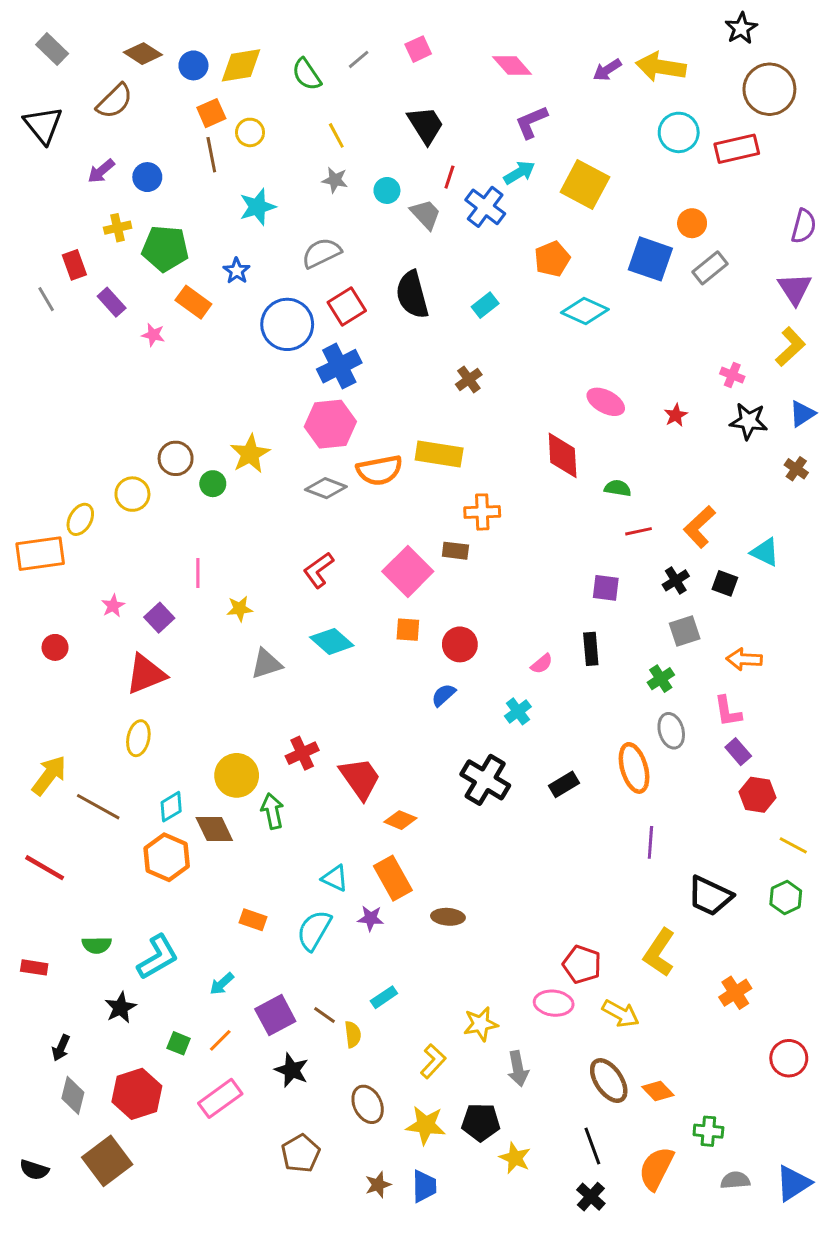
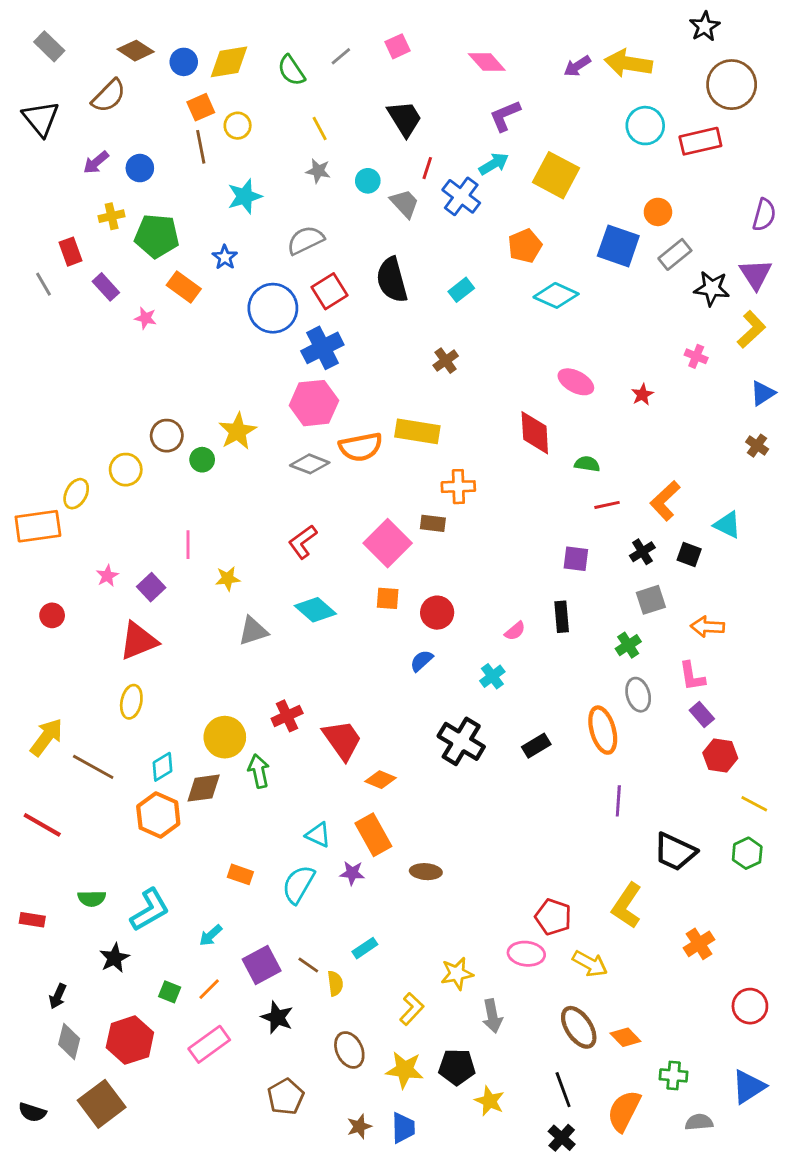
black star: (749, 421) -> (712, 288), moved
brown diamond: (214, 829) -> (204, 788), turned -72
blue triangle: (793, 1183) -> (749, 1087), moved

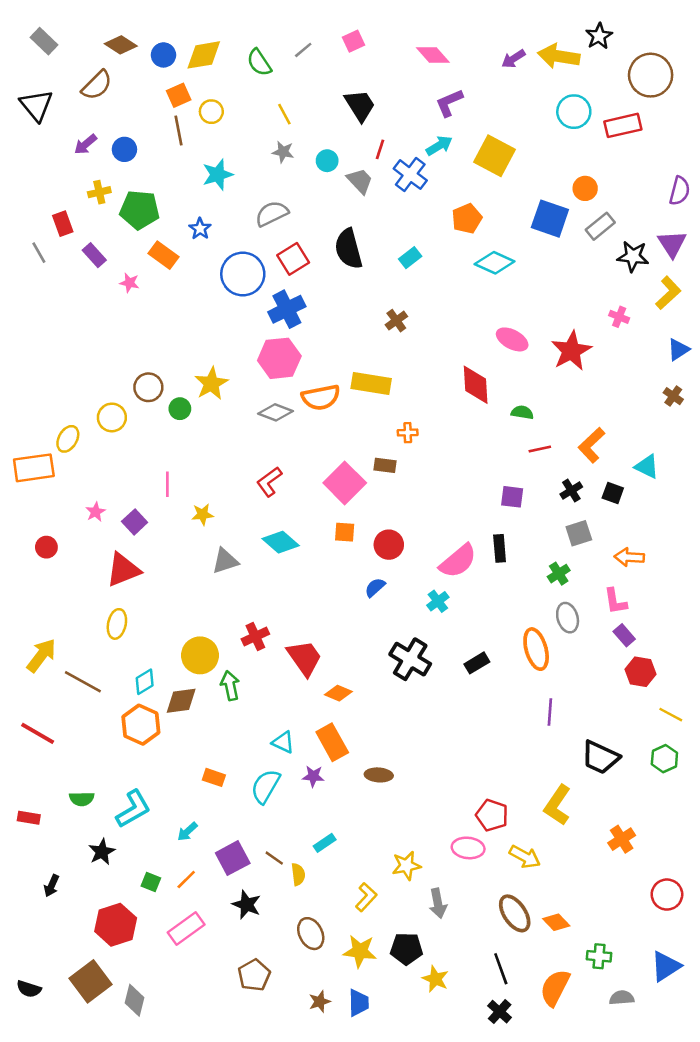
black star: (705, 26) -> (599, 36), moved
red star: (642, 395) -> (571, 351), size x2.0
orange cross: (458, 487) -> (408, 433), size x0.7
pink semicircle: (515, 631) -> (458, 561), size x2.0
gray diamond: (69, 1041) -> (135, 1000), moved

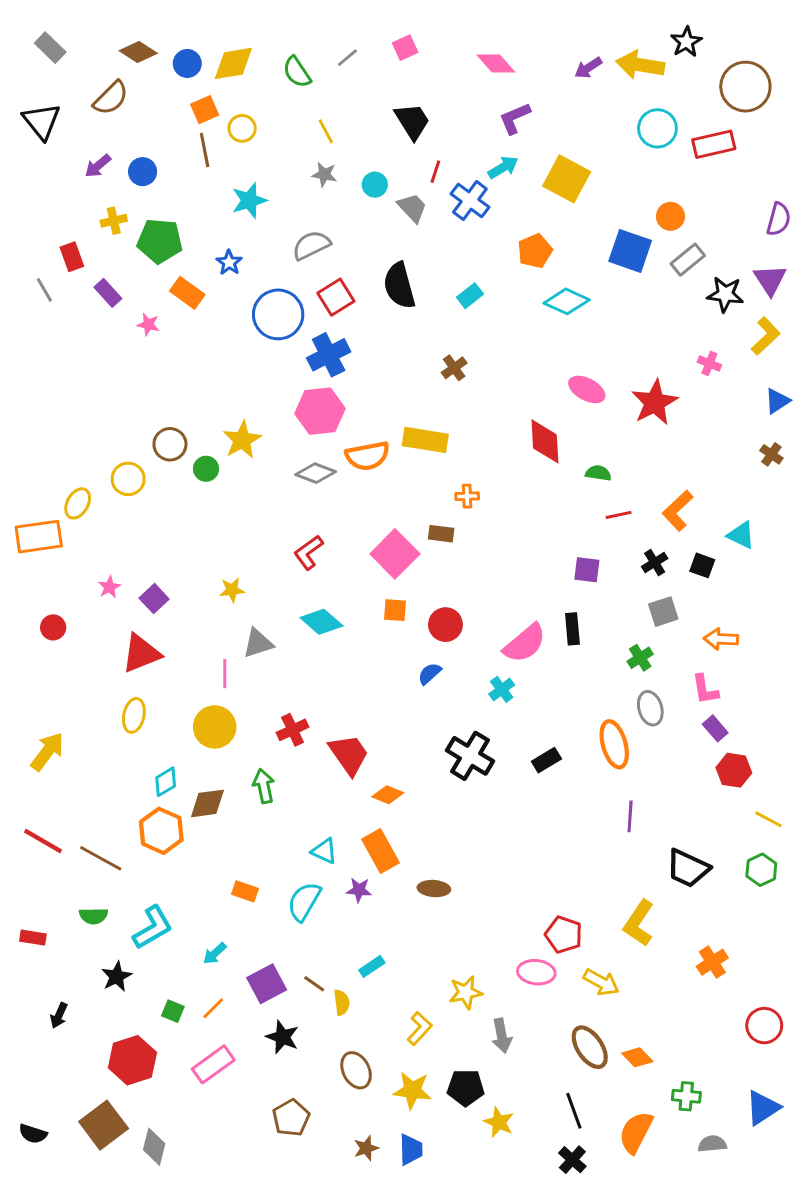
pink line: (167, 484) -> (225, 674), moved
yellow circle: (200, 655) -> (215, 727), moved
brown line: (83, 682) -> (101, 858), moved

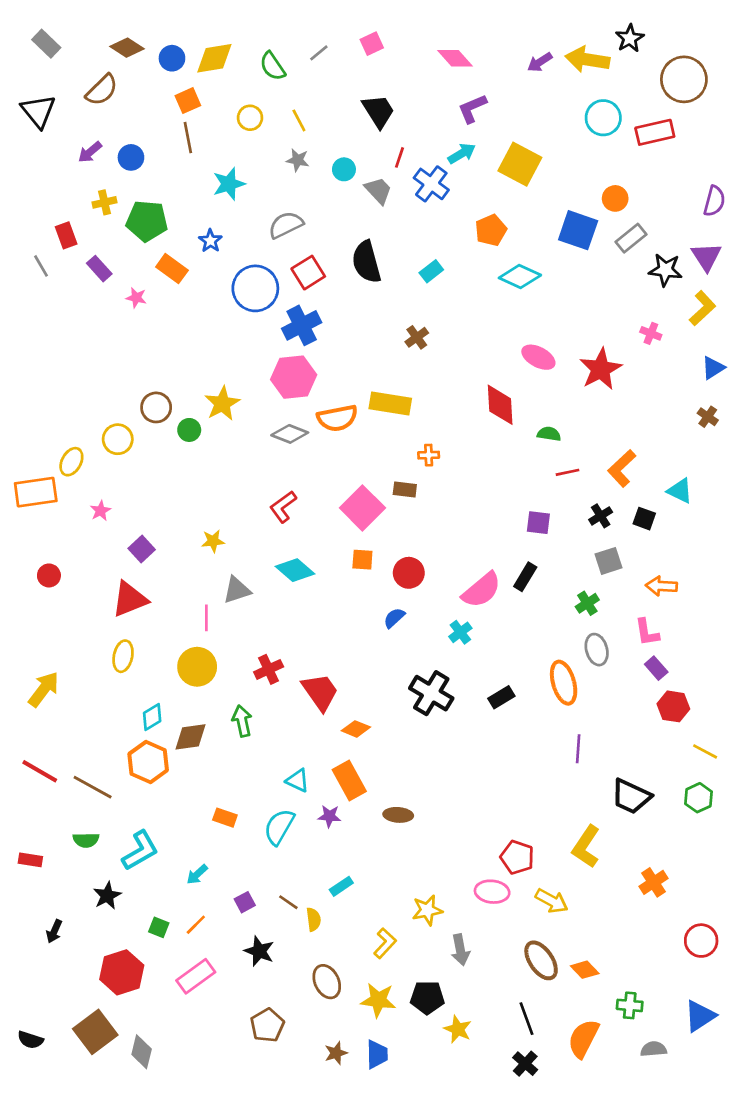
yellow circle: (242, 128) -> (250, 118), moved
pink star: (109, 587) -> (101, 511), moved
black rectangle: (572, 629) -> (525, 577), turned 36
purple square: (267, 984) -> (245, 902), size x0.6

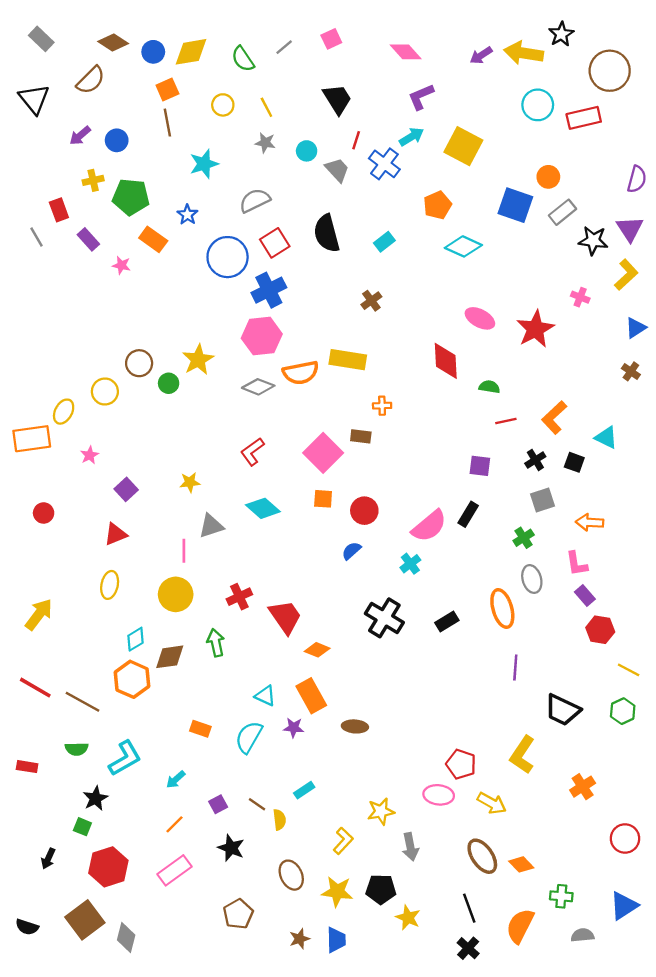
red triangle: (130, 599) -> (115, 534), size x0.7
green square: (159, 927) -> (82, 827), moved
black arrow: (54, 931) -> (48, 859), moved

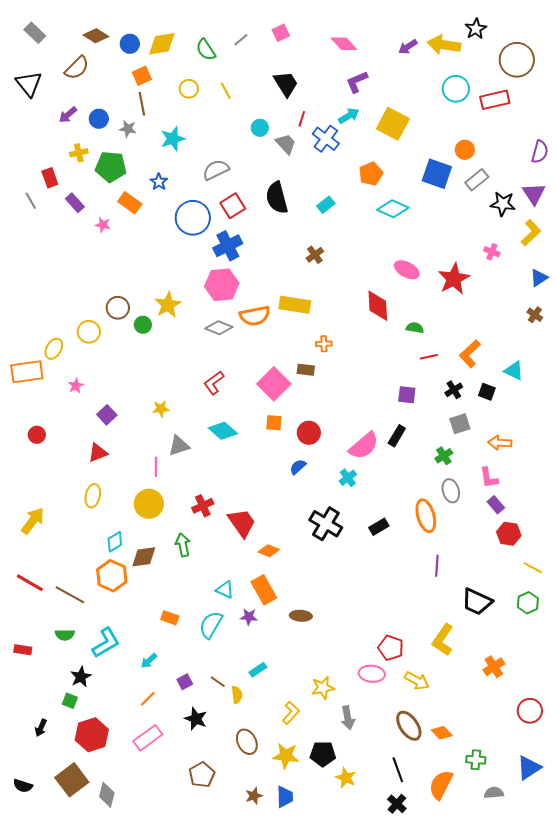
gray star: (265, 143) -> (128, 129), moved

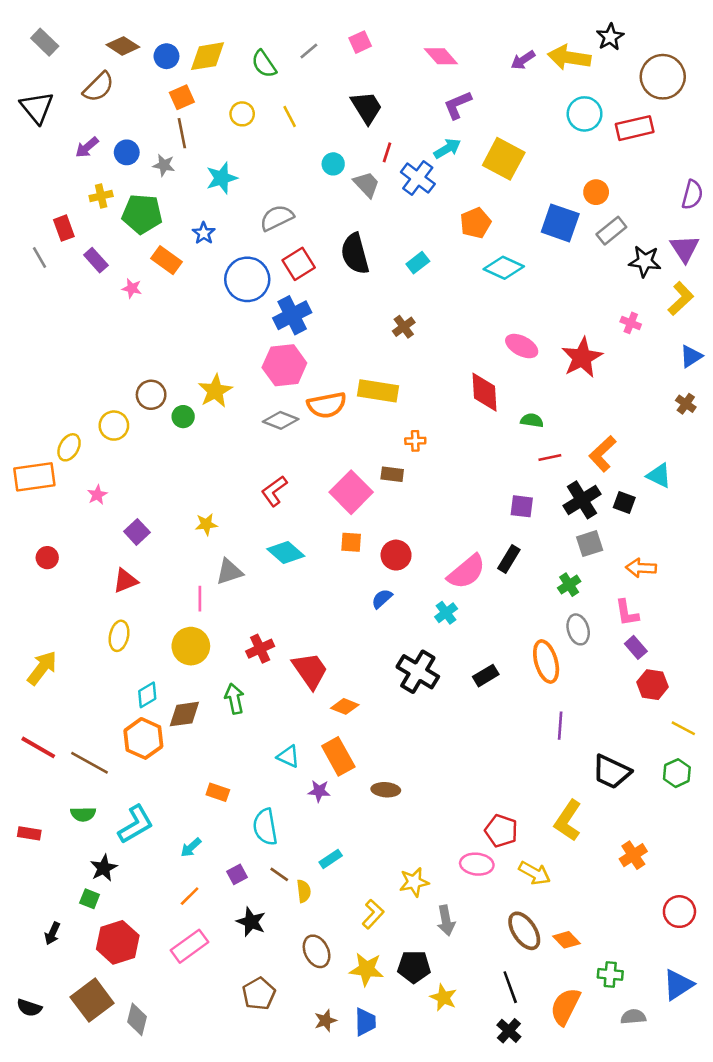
black cross: (454, 390) -> (582, 500), size x1.6
cyan semicircle: (211, 625) -> (265, 827), moved, turned -40

